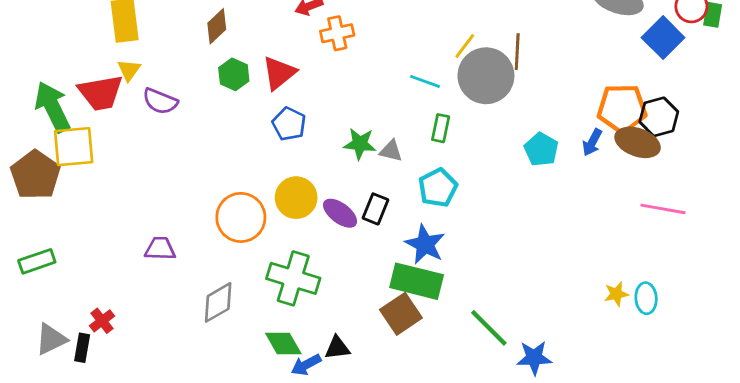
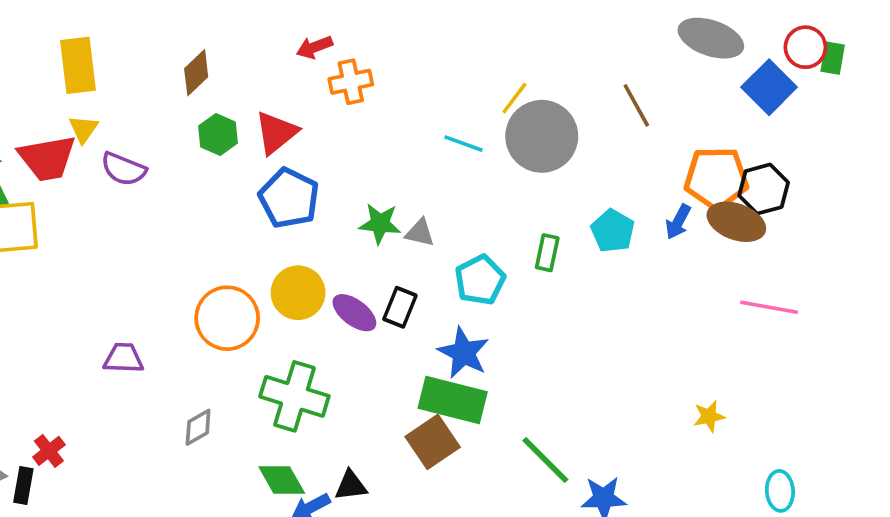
brown line: (517, 52) -> (636, 105), moved, turned -32
blue pentagon: (289, 124) -> (289, 198), size x1.4
green rectangle: (441, 128) -> (547, 253), moved
cyan ellipse: (646, 298) -> (780, 491), moved
gray diamond: (218, 302) -> (198, 427), size x0.7

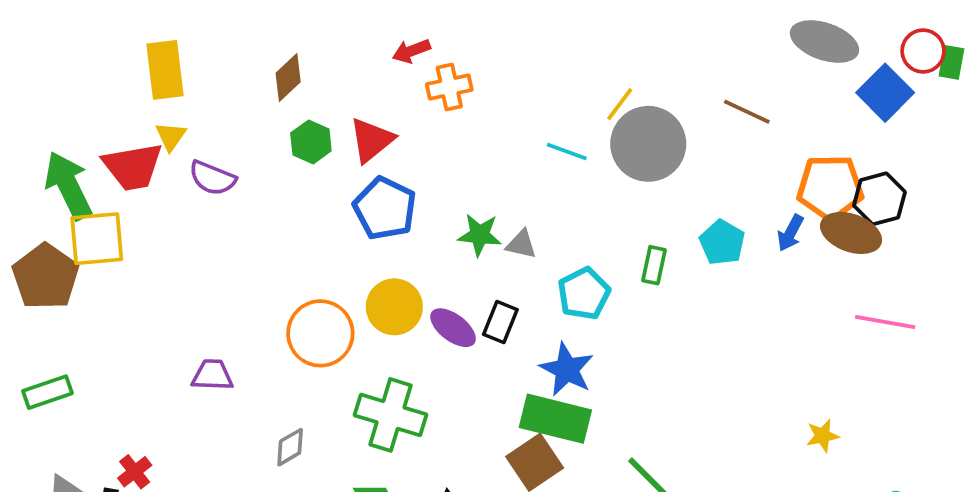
brown line: (636, 105) -> (747, 112), turned -36

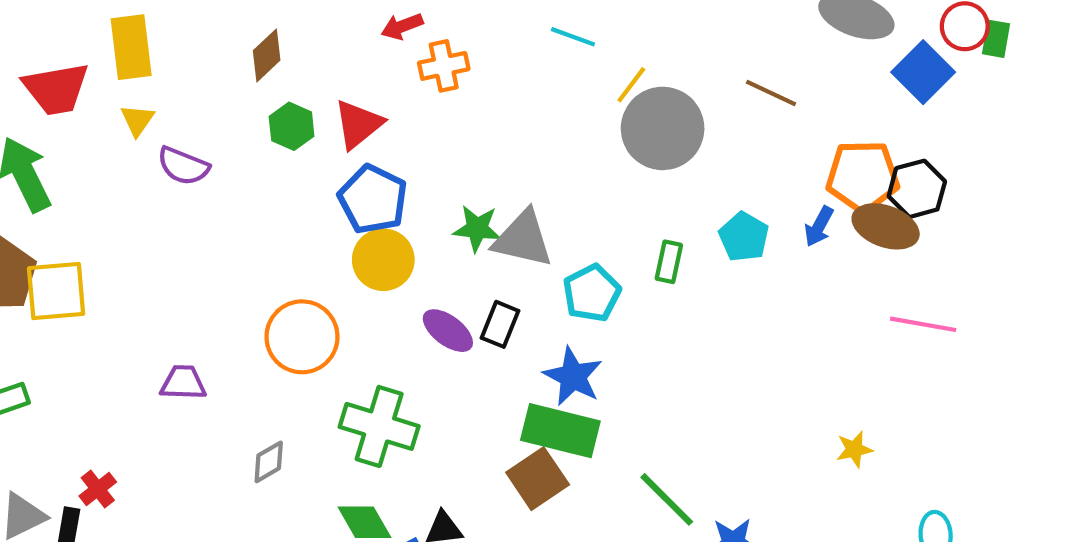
cyan line: (567, 151) -> (573, 37), moved
red trapezoid: (133, 167) -> (56, 89), moved
yellow square: (97, 239) -> (56, 291), moved
gray triangle: (521, 244) -> (523, 239), size x1.8
yellow circle: (394, 307) -> (383, 260), moved

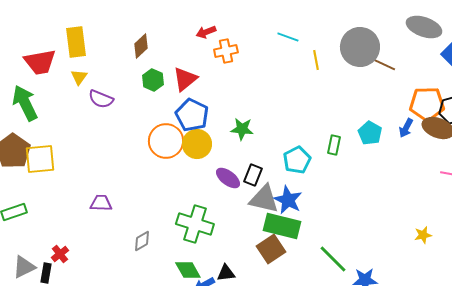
yellow line: (631, 85) -> (316, 60), turned -48
gray circle: (663, 128) -> (360, 47), moved
gray triangle: (523, 239) -> (264, 199), moved
orange circle: (302, 337) -> (166, 141), moved

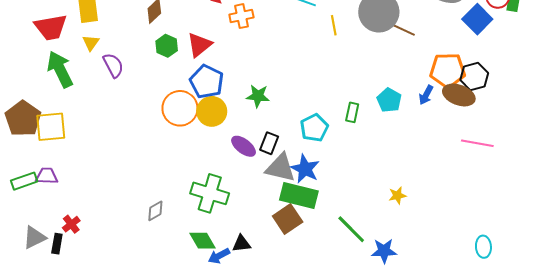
purple semicircle: (101, 99) -> (113, 65), turned -140
green arrow: (25, 103) -> (60, 69), moved
purple trapezoid: (101, 203) -> (47, 176), moved
yellow star: (423, 235) -> (397, 195), moved

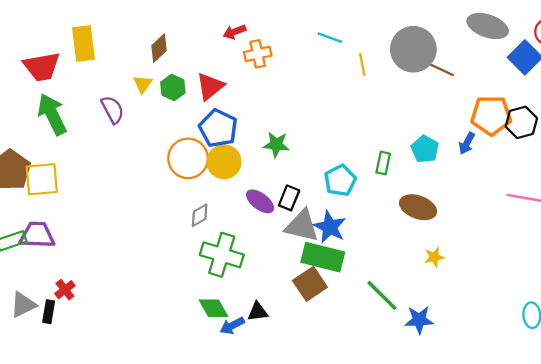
yellow triangle: (91, 43) -> (143, 84), moved
brown ellipse: (459, 95) -> (418, 207), moved
purple trapezoid: (47, 176) -> (37, 235), size x1.4
gray diamond: (155, 211) -> (200, 215), moved

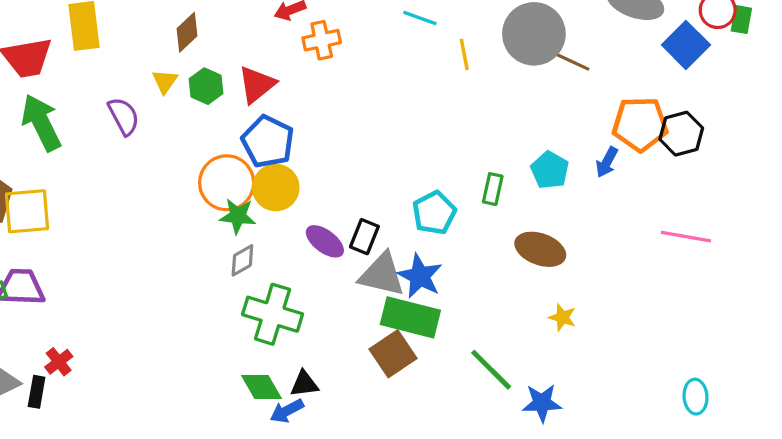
green star: (276, 144) -> (238, 216), moved
yellow star: (434, 257) -> (562, 317), turned 30
black triangle: (258, 312) -> (304, 384), moved

